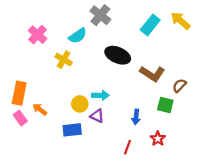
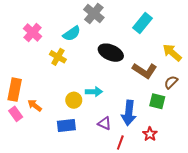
yellow arrow: (180, 21) -> (172, 53), moved
purple triangle: (97, 116) -> (104, 123), moved
blue arrow: (136, 117) -> (129, 113), size x1.6

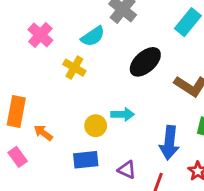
black ellipse: (111, 53) -> (145, 62), turned -65
pink rectangle: (16, 114) -> (18, 157), moved
purple triangle: (104, 123) -> (127, 170), moved

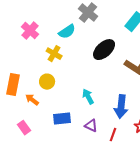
cyan arrow: (123, 114) -> (88, 97), moved, turned -119
yellow circle: (96, 126) -> (47, 82), moved
pink rectangle: (18, 157) -> (24, 128), moved

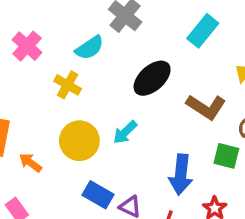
yellow circle: (47, 82) -> (79, 141), moved, size x1.5
cyan arrow: (88, 97) -> (125, 132), moved, turned -105
blue rectangle: (62, 119) -> (98, 195), moved, turned 36

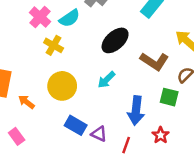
pink cross: (27, 46) -> (40, 17), moved
cyan arrow: (125, 132) -> (106, 80), moved

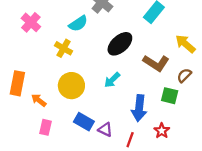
pink cross: (40, 17) -> (31, 22), moved
pink rectangle: (17, 136) -> (46, 127), moved, turned 49

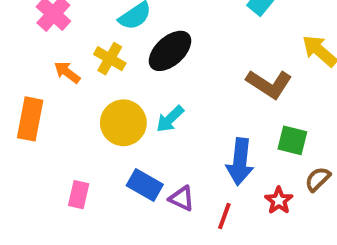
black ellipse: (120, 44) -> (170, 51), moved
brown semicircle: (184, 75) -> (318, 179), moved
cyan arrow: (112, 80) -> (170, 119), moved
orange arrow: (39, 100) -> (67, 72), moved

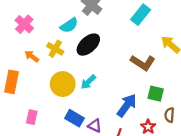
blue arrow: (240, 162) -> (127, 105), turned -150
brown semicircle: (318, 179) -> (169, 115), turned -40
pink rectangle: (79, 195) -> (32, 117), moved

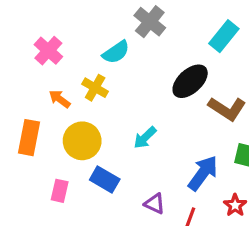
black ellipse: (88, 45) -> (190, 81), moved
yellow circle: (63, 84) -> (82, 141), moved
blue rectangle: (74, 118) -> (105, 179), moved

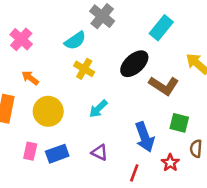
yellow cross: (95, 88) -> (84, 69), moved
blue arrow: (203, 173) -> (145, 137), turned 124
blue rectangle: (105, 179) -> (57, 154), moved, turned -50
purple triangle: (155, 204) -> (100, 152), moved

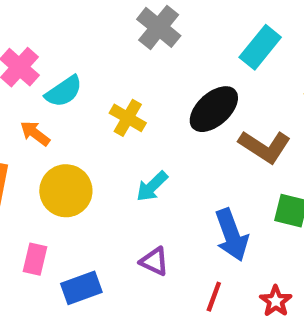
cyan semicircle: (75, 41) -> (64, 91), moved
blue rectangle: (57, 154) -> (81, 288), moved
red star: (170, 163) -> (276, 301), moved

